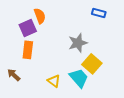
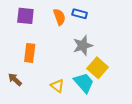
blue rectangle: (99, 13) -> (80, 14), moved
orange semicircle: (40, 16) -> (59, 17), moved
purple square: (28, 28) -> (25, 16), moved, turned 30

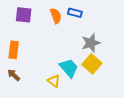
gray star: (83, 46) -> (91, 43), moved
orange rectangle: (30, 53) -> (14, 50), moved
cyan trapezoid: (84, 83) -> (69, 68), moved

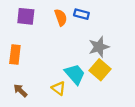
brown arrow: (14, 75) -> (20, 90), moved

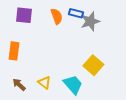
gray star: (99, 47) -> (90, 21), moved
cyan trapezoid: (75, 74) -> (73, 85), moved
yellow triangle: (59, 88) -> (44, 83), moved

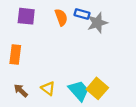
yellow square: (93, 65) -> (97, 88), moved

